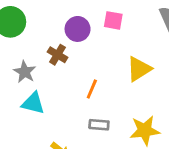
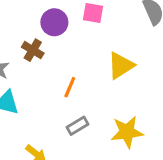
gray rectangle: (99, 125) -> (78, 126), turned -36

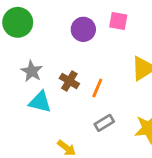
brown cross: (33, 50) -> (69, 81), moved

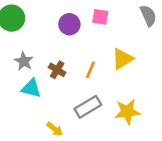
orange line: (97, 88) -> (90, 70), moved
gray rectangle: (104, 123) -> (88, 107), size x1.5

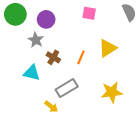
purple circle: (69, 24) -> (46, 19), moved
gray star: (24, 61) -> (36, 40), moved
gray rectangle: (88, 107) -> (67, 88), moved

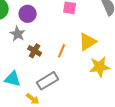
cyan triangle: (32, 73) -> (13, 79), moved
yellow star: (112, 92) -> (100, 67), moved

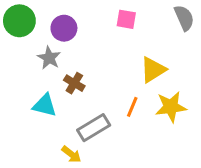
orange line: (62, 51) -> (132, 107), moved
cyan triangle: (13, 79) -> (45, 105), moved

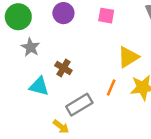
purple circle: (64, 28) -> (63, 13), moved
gray star: (49, 58) -> (30, 47), moved

